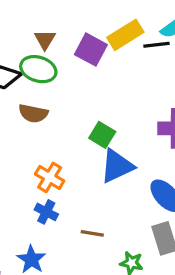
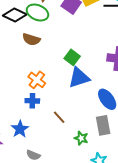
blue cross: (46, 212) -> (32, 101), turned -32
brown line: (92, 233) -> (59, 117), turned 32

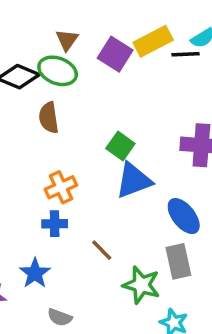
brown semicircle: (31, 39) -> (49, 118), turned 66
orange cross: (37, 80) -> (61, 187), turned 30
green star: (81, 138) -> (141, 285), size x1.5

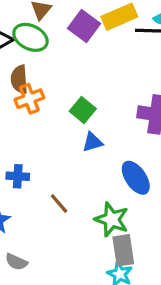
blue triangle: (134, 181) -> (92, 142), size x0.6
orange cross: (61, 187) -> (29, 99), moved
gray rectangle: (178, 261) -> (123, 250), moved
green star: (141, 285) -> (112, 219), moved

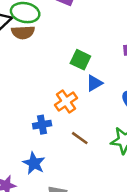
brown semicircle: (19, 79) -> (23, 32), moved, turned -75
orange cross: (29, 99) -> (66, 101), moved

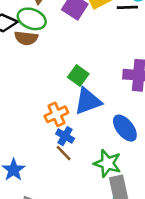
blue triangle: (94, 83) -> (88, 101), size x1.6
blue cross: (42, 125) -> (65, 136), moved, turned 30

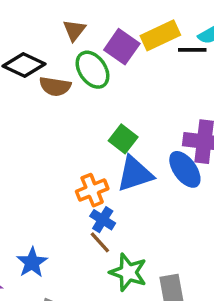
green ellipse: (32, 19) -> (93, 70), moved, turned 32
blue ellipse: (125, 128) -> (185, 169), moved
green star: (107, 163) -> (128, 272), moved

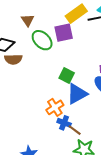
purple square: (122, 47) -> (64, 33), moved, turned -36
brown semicircle: (55, 86) -> (13, 59), moved
brown line: (100, 242) -> (75, 130), moved

